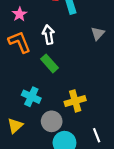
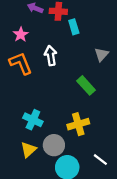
green rectangle: (49, 63) -> (86, 85), moved
yellow triangle: (15, 126) -> (28, 150), moved
white line: (97, 135) -> (100, 160), turned -32

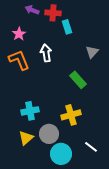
cyan cross: (33, 120) -> (30, 111), turned -36

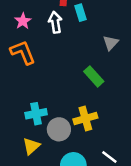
white arrow: (46, 53) -> (55, 22), moved
gray circle: (49, 134) -> (59, 129), moved

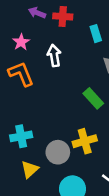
cyan rectangle: (81, 13) -> (96, 34), moved
white arrow: (55, 22) -> (54, 56), moved
cyan cross: (36, 114) -> (21, 136), moved

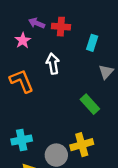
cyan rectangle: (96, 34) -> (92, 43), turned 35
pink star: (21, 42) -> (23, 40), moved

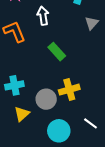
green rectangle: (90, 104) -> (57, 52), moved

